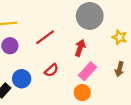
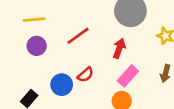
blue circle: (22, 79) -> (62, 85), moved

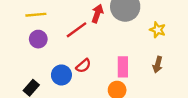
red arrow: (119, 48) -> (97, 14), moved
pink rectangle: (128, 76) -> (123, 67), turned -42

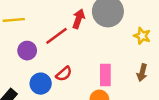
purple circle: (38, 39) -> (27, 51), moved

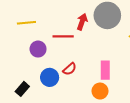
red line: (57, 36) -> (63, 36), turned 36

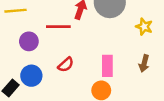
blue circle: (50, 77) -> (31, 76), moved

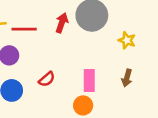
red line: (58, 27) -> (24, 29), moved

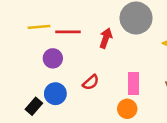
red arrow: (62, 23) -> (106, 38), moved

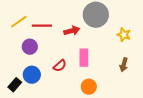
yellow line: (39, 27) -> (19, 22), turned -30
red arrow: (106, 38) -> (72, 31), turned 56
pink rectangle: (134, 84) -> (84, 58), moved

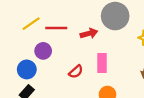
blue circle: (32, 75) -> (27, 69), moved

